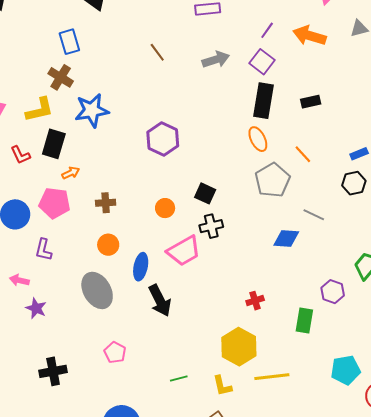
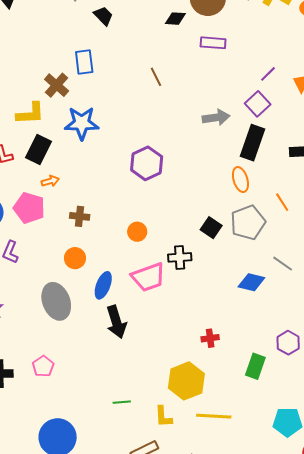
blue rectangle: (69, 42) -> (84, 62), moved
gray arrow: (216, 60) -> (216, 118), moved
black square: (205, 193) -> (211, 228), moved
pink pentagon: (115, 352) -> (43, 366), moved

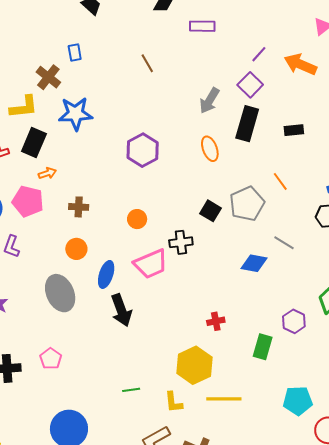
blue rectangle: (84, 62) -> (75, 53), size x0.7
gray arrow: (216, 118) -> (209, 101), turned 132
orange ellipse: (240, 180) -> (210, 149), moved

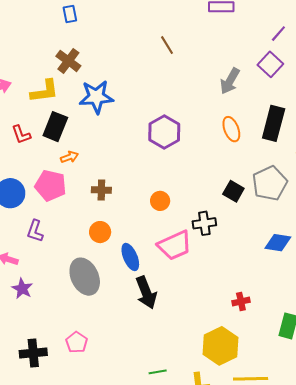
blue rectangle: (75, 53) -> (70, 14), moved
black rectangle: (247, 124) -> (274, 123), moved
blue ellipse: (106, 274) -> (130, 257), turned -40

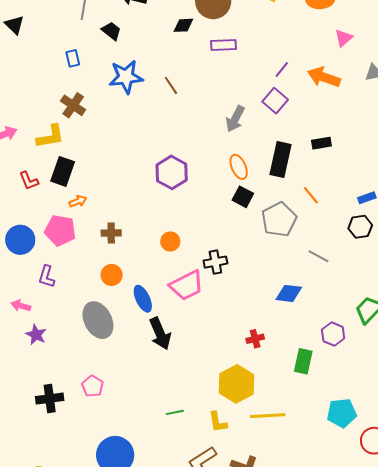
blue star: (96, 97) -> (126, 77), moved
black square: (233, 191) -> (243, 197), moved
blue diamond: (278, 243) -> (289, 293), moved

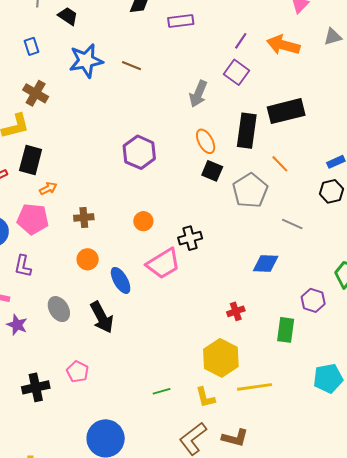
brown line: (171, 85) -> (132, 66), turned -30
black rectangle: (321, 143) -> (286, 111), size x1.8
gray ellipse: (98, 320) -> (59, 309), moved, size x0.7
black arrow: (160, 334) -> (102, 317), moved

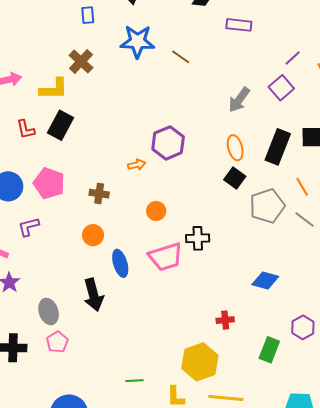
orange arrow: (48, 189) -> (137, 165), moved
gray line: (292, 224) -> (305, 219), moved
purple L-shape: (23, 266) -> (29, 227), turned 50
gray ellipse: (59, 309) -> (49, 311), moved

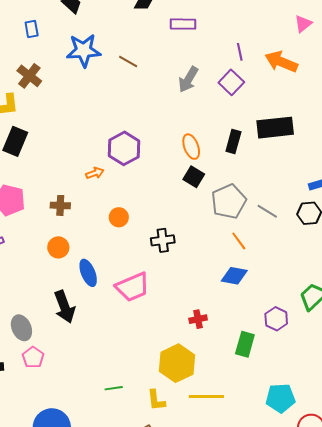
purple line: (293, 58) -> (240, 52), turned -54
gray arrow: (239, 100) -> (188, 79), moved
black rectangle: (278, 147) -> (233, 142), size x0.7
orange line: (302, 187) -> (239, 241), moved
pink trapezoid: (166, 257) -> (133, 287), moved

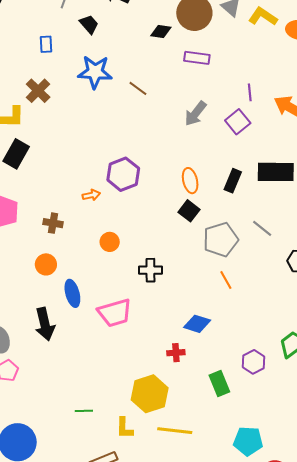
gray line: (267, 211) -> (262, 228), moved
blue diamond: (234, 276) -> (197, 324), moved
green rectangle: (245, 344) -> (219, 383), turned -45

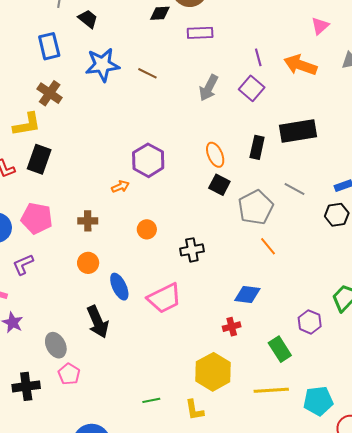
blue rectangle: (46, 44) -> (49, 46), size x1.5
yellow line: (175, 431) -> (271, 390), moved

